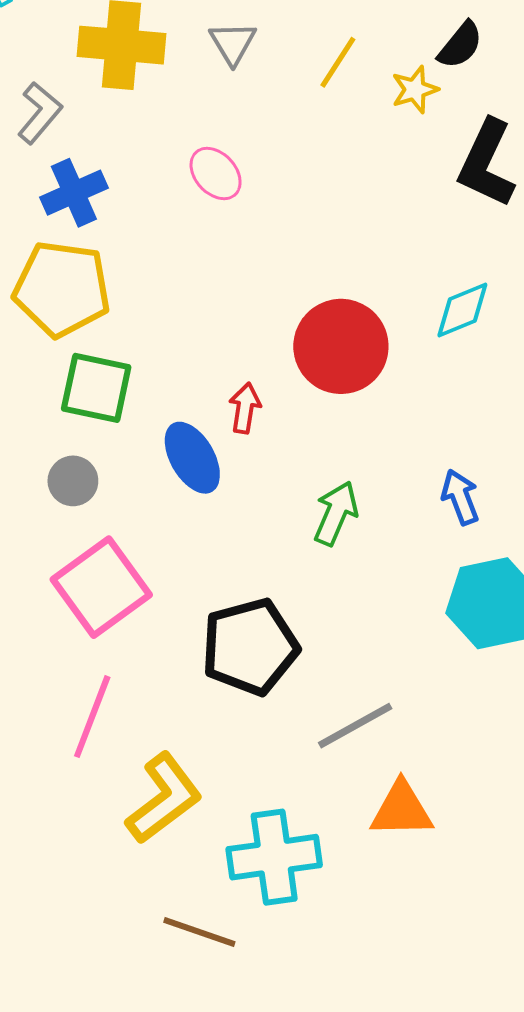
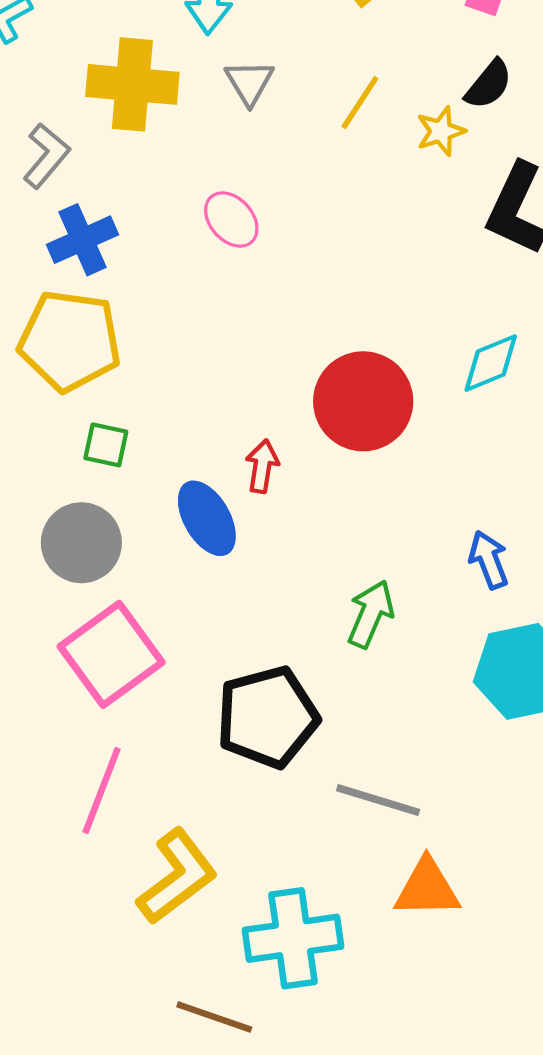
green square: (96, 388) -> (106, 445), size x0.6
gray circle: (73, 481) -> (81, 543), size x1.5
green arrow: (336, 513) -> (371, 614), moved
gray line: (355, 726) -> (378, 800), turned 46

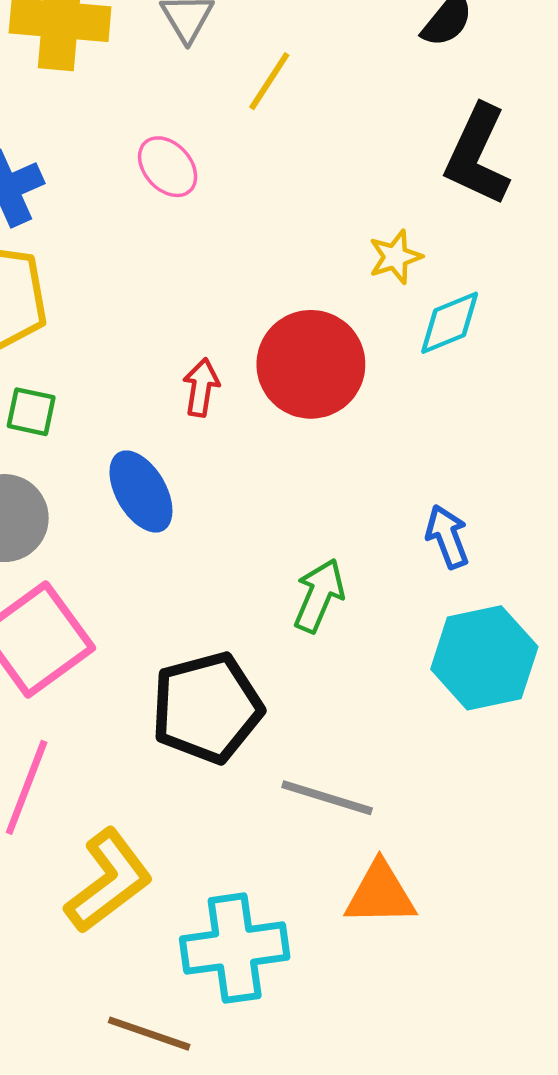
yellow line: (360, 103) -> (269, 81), moved
yellow star: (441, 131) -> (395, 257), moved
red arrow: (262, 466) -> (201, 387), moved

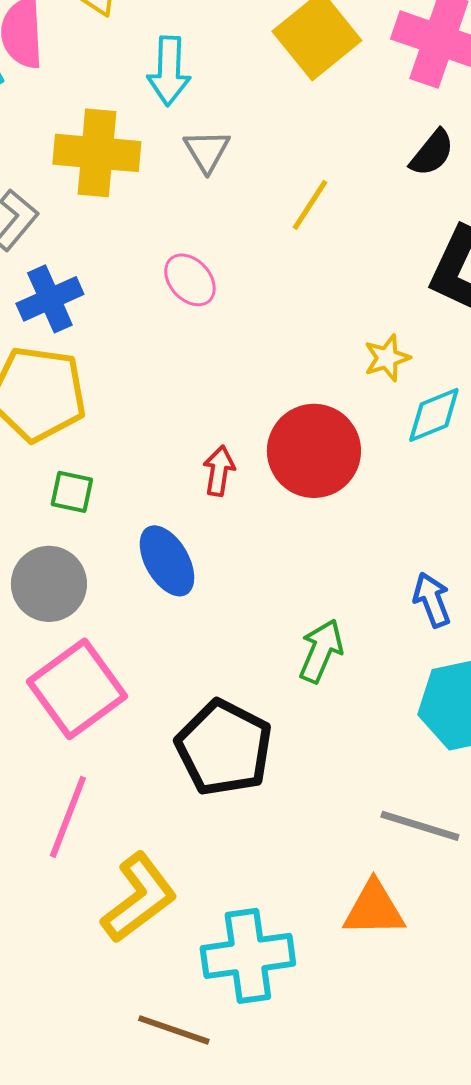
yellow line: (269, 81) -> (310, 205), moved
black pentagon: (207, 708) -> (224, 748), turned -30
gray line: (327, 798) -> (420, 826), moved

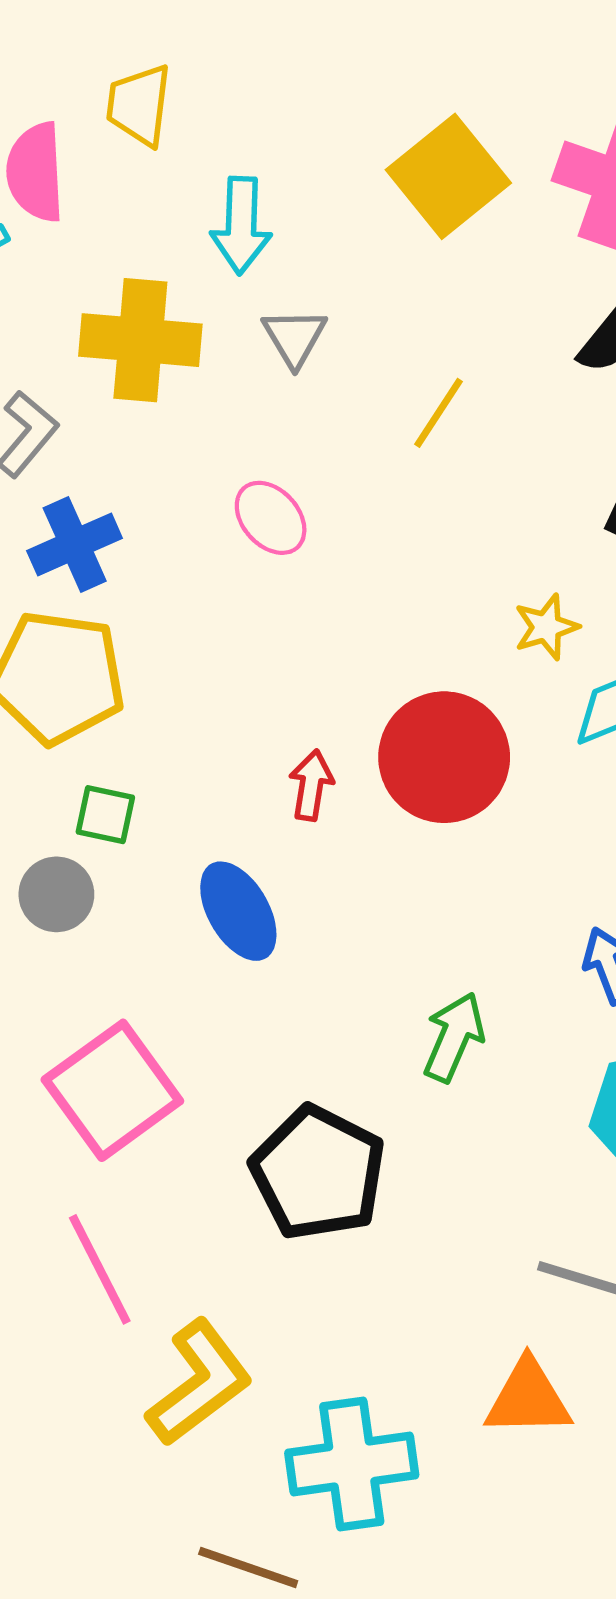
gray circle: (49, 584) -> (56, 894), moved, size x0.7
pink line: (68, 817) -> (100, 1269), turned -48

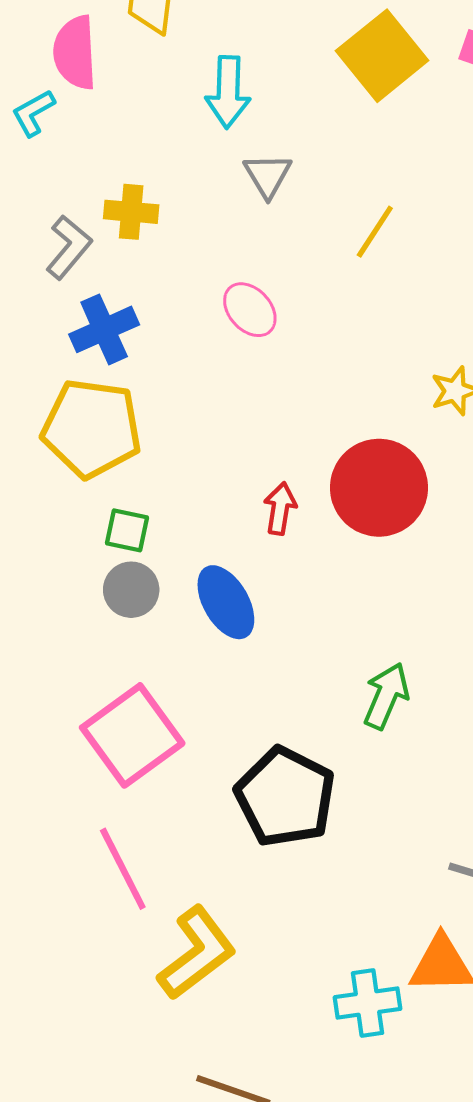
yellow cross: (140, 340) -> (131, 212), moved, size x0.6
gray circle: (56, 894) -> (131, 590), moved
cyan cross: (352, 1464) -> (368, 1003), moved, size x0.7

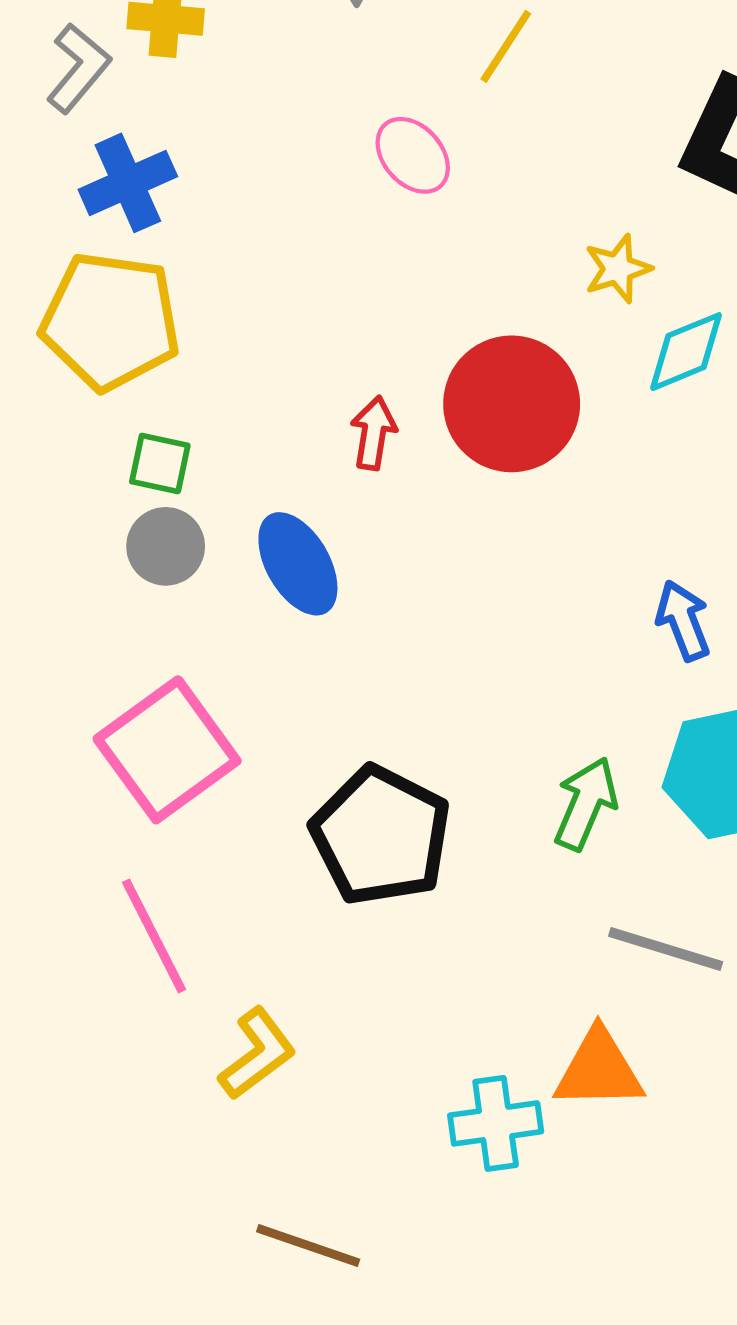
pink ellipse: (250, 310) -> (413, 155), moved
green arrow: (386, 696) -> (586, 804), moved
yellow L-shape: (197, 953) -> (257, 1054), size x0.7

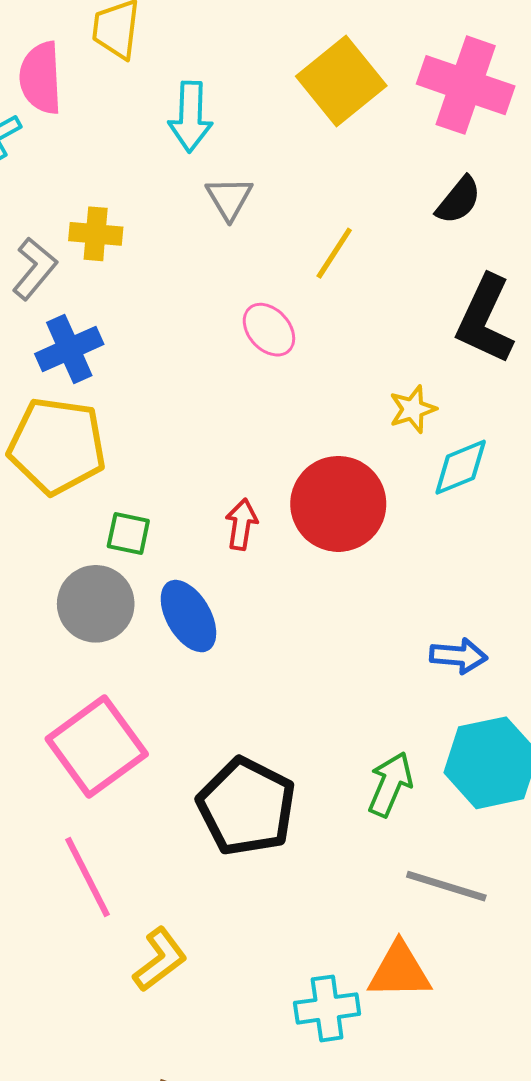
green square: (160, 464) -> (128, 533), moved
gray circle: (166, 546) -> (96, 604), size x1.4
blue arrow: (683, 620) -> (459, 656), turned 116

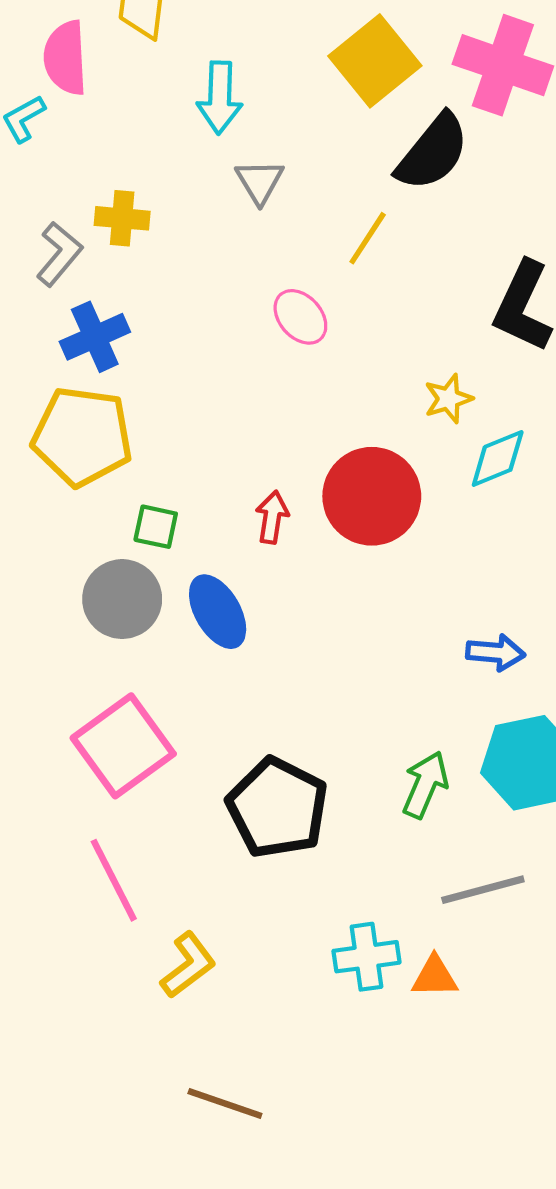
black semicircle: (459, 200) -> (433, 152), moved, size x1.6
gray line: (446, 886) -> (483, 890), turned -32
orange triangle: (399, 971) -> (435, 977), size x0.7
cyan cross: (327, 1008) -> (367, 957), moved

